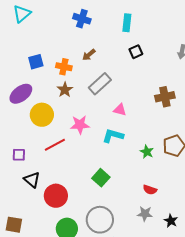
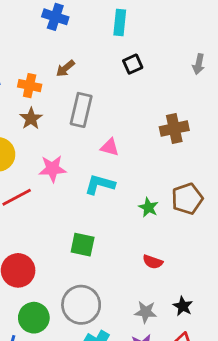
gray rectangle: (100, 84) -> (81, 110), turned -35
green square: (101, 178) -> (83, 245), turned -30
gray star: (145, 214) -> (146, 312), moved

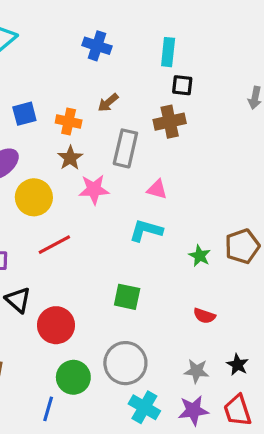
black square: (133, 64) -> (182, 85), moved, turned 30
brown cross: (174, 129) -> (170, 122), moved
pink star: (52, 169) -> (94, 189), moved

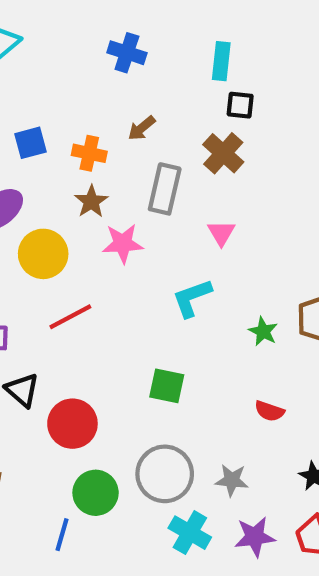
brown cross: (170, 122) -> (223, 153), turned -36
pink triangle: (157, 189) -> (221, 233), moved, turned 45
cyan L-shape: (146, 230) -> (192, 298), turned -36
gray star: (196, 371) -> (232, 480), moved

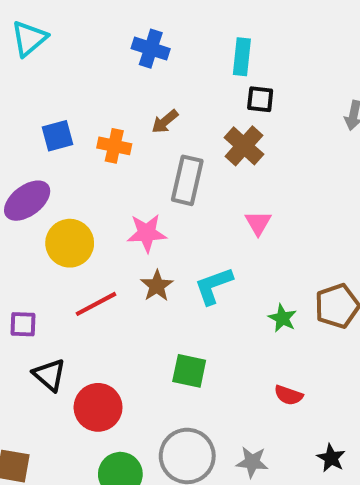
brown star: (91, 201) -> (157, 286), moved
pink triangle: (221, 233) -> (258, 223), moved

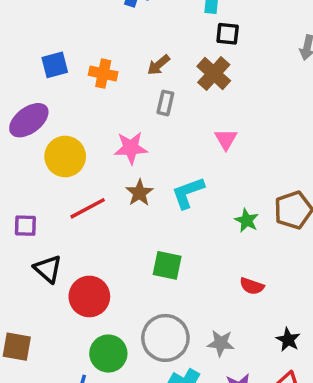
brown arrow: (165, 122) -> (158, 65), moved
gray rectangle: (187, 180) -> (165, 103), size x0.6

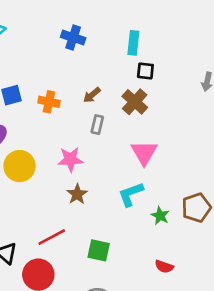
pink triangle: (226, 139) -> (144, 153), size x1.5
cyan L-shape: (188, 193) -> (131, 194), moved
red line: (88, 208) -> (52, 237), moved

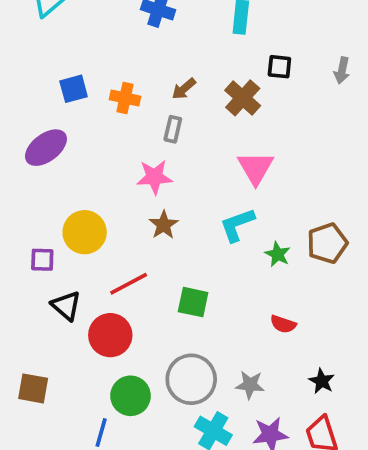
black square: (145, 71) -> (279, 67), moved
gray rectangle: (97, 125) -> (173, 129), moved
yellow circle: (20, 166) -> (85, 232), moved

